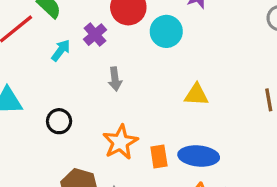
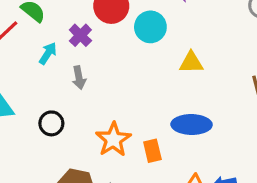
gray arrow: (115, 79) -> (79, 78), moved
yellow triangle: (196, 95) -> (191, 63), moved
blue ellipse: (199, 156) -> (192, 125), moved

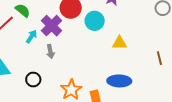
purple cross: (80, 35) -> (52, 26), size x1.5

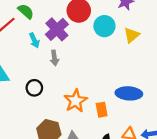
cyan arrow: (31, 36) -> (34, 40), turned 120
yellow triangle: (119, 43) -> (132, 35), moved, turned -42

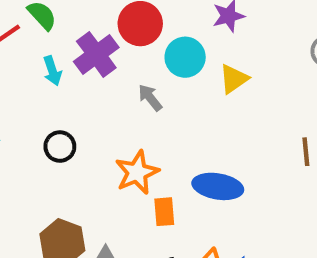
gray arrow: (54, 58) -> (150, 98), moved, turned 144
black circle: (34, 88) -> (60, 147), moved
orange star: (76, 101) -> (137, 172), moved

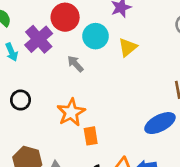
blue ellipse: (218, 186) -> (160, 123), moved, turned -32

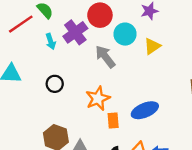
gray arrow: (75, 64) -> (105, 57), size x1.5
blue ellipse: (160, 123) -> (145, 110), moved

